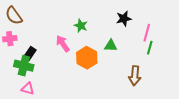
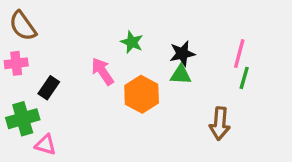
black star: (124, 19) -> (182, 54), moved
green cross: (24, 66) -> (23, 119), moved, turned -30

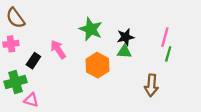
green star: (132, 42) -> (91, 29), size x1.5
pink arrow: (102, 71) -> (58, 49), moved

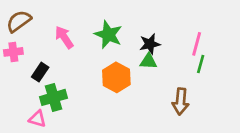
brown semicircle: (15, 18) -> (19, 21), turned 90
pink arrow: (58, 49) -> (64, 37), moved
green cross: (15, 82) -> (53, 97), moved

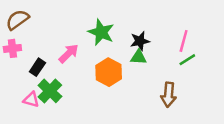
pink arrow: (64, 37) -> (69, 53), moved, turned 80
green line: (201, 64) -> (187, 60), turned 42
green cross: (53, 97) -> (50, 91), turned -30
pink triangle: (37, 119) -> (31, 100), moved

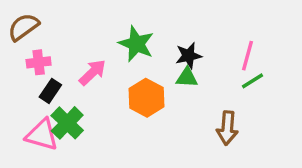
pink cross: (12, 48) -> (39, 62), moved
pink triangle: (31, 100) -> (42, 135), size x1.5

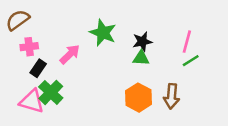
orange hexagon: (146, 98) -> (139, 98), moved

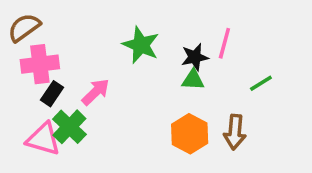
pink line: (187, 42) -> (224, 43), moved
pink cross: (29, 47) -> (40, 64), size x1.5
pink arrow: (70, 54) -> (96, 92), moved

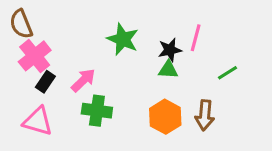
brown semicircle: (24, 28) -> (21, 24), turned -76
pink cross: (40, 64) -> (35, 56), turned -32
green cross: (69, 127) -> (97, 111), moved, turned -36

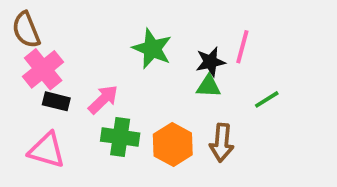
green line: (228, 73) -> (267, 99), moved
black rectangle: (45, 82) -> (56, 101), turned 70
brown arrow: (205, 115) -> (222, 143), moved
orange hexagon: (165, 117) -> (173, 145), moved

